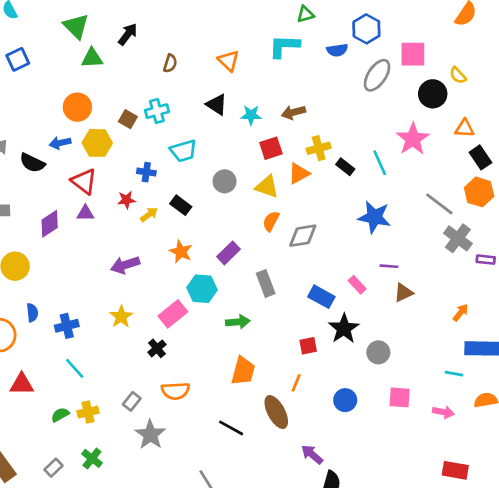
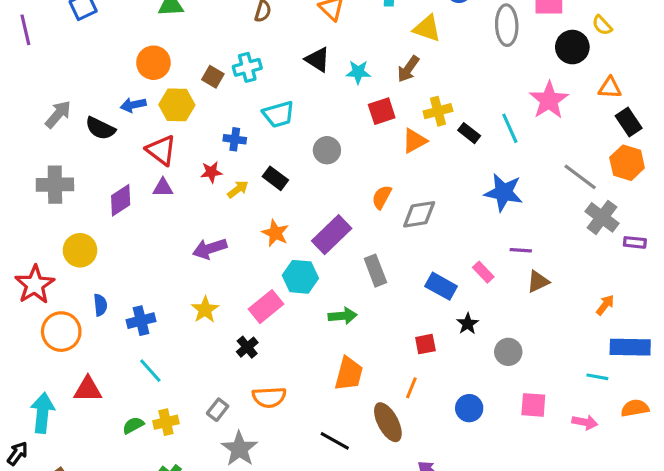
gray ellipse: (377, 75) -> (507, 25), turned -36
brown arrow: (293, 112) -> (408, 69), turned -40
yellow triangle: (267, 187) -> (427, 28), moved
purple rectangle: (229, 253) -> (332, 235), size x1.4
black star: (344, 329) -> (468, 324), size x0.6

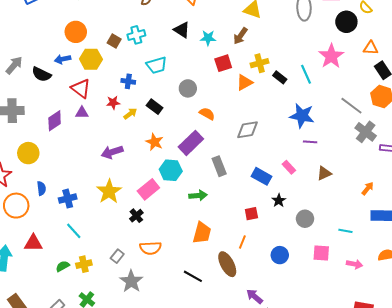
orange semicircle: (382, 197) -> (207, 114), moved, turned 91
purple line: (521, 250) -> (310, 142), moved
yellow star: (205, 310) -> (109, 191), size x1.4
cyan line: (597, 377) -> (345, 231), moved

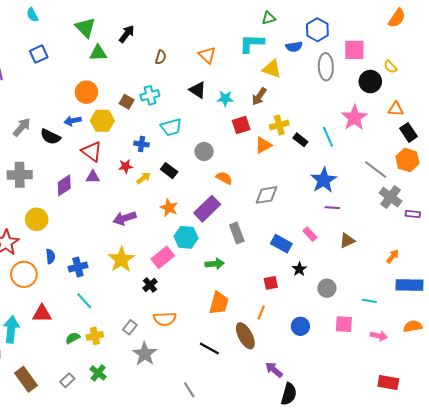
blue star: (302, 116) -> (324, 180), turned 30

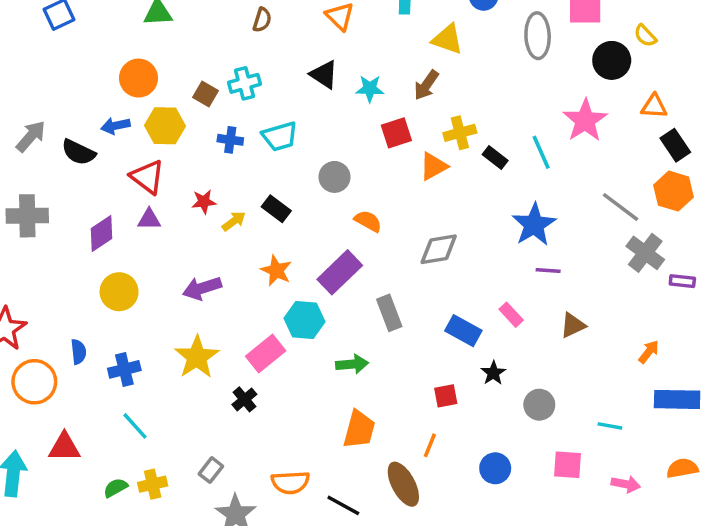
blue cross: (142, 144) -> (230, 140), moved
yellow circle: (37, 219) -> (119, 292), moved
orange semicircle: (165, 319) -> (290, 482), moved

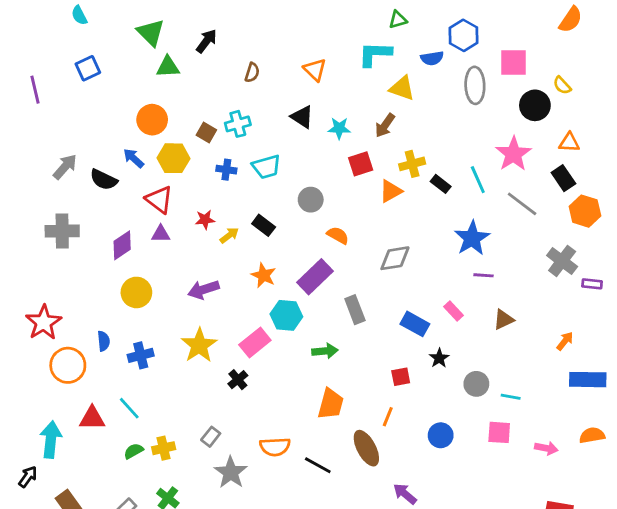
blue arrow: (116, 126) -> (134, 158), turned 55
black rectangle: (675, 145) -> (563, 178), moved
gray line: (621, 207) -> (522, 204), moved
cyan line: (135, 426) -> (129, 408), moved
cyan line: (610, 426) -> (511, 397), moved

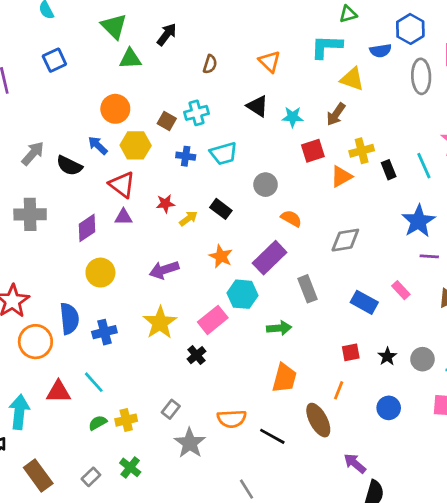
black rectangle: (441, 184) -> (389, 170), turned 30
blue semicircle: (104, 341) -> (69, 319), size x1.6
black star: (439, 358) -> (387, 356), moved

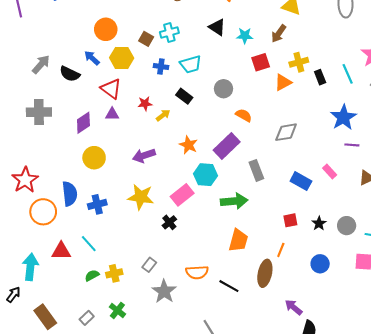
black rectangle: (221, 209) -> (184, 96), moved
yellow star: (160, 323) -> (141, 197), turned -30
green arrow: (279, 328) -> (234, 201), size x1.4
brown ellipse: (318, 420) -> (265, 273), turned 40

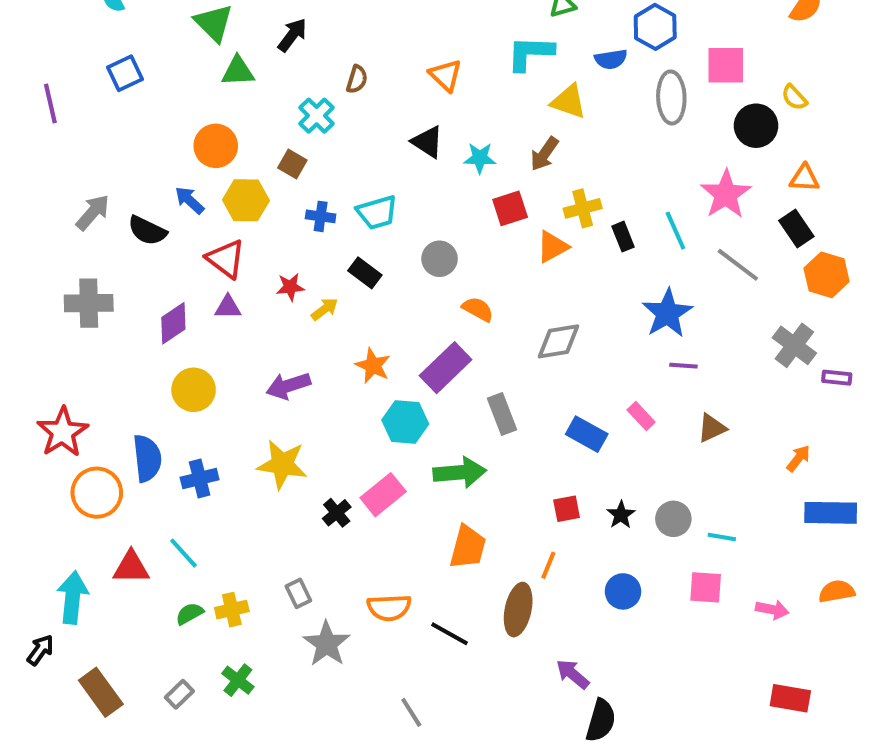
cyan cross: (169, 32) -> (317, 116), moved, turned -30
pink rectangle: (182, 195) -> (383, 495), moved
gray rectangle: (149, 265) -> (298, 593), turned -64

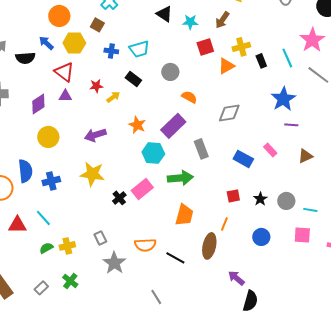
black semicircle: (147, 231) -> (25, 58), turned -30

